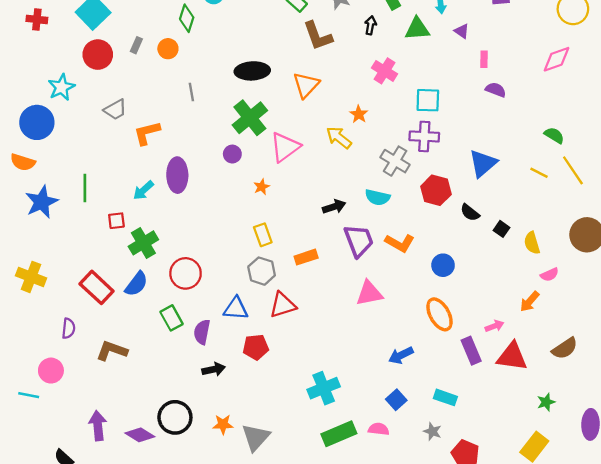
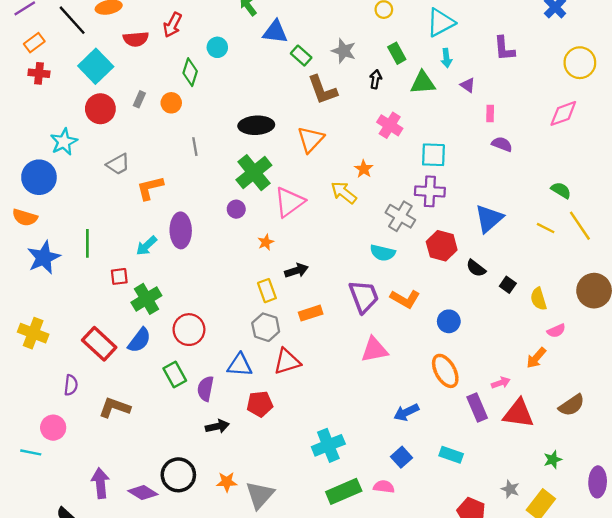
black arrow: (334, 207) -> (296, 271), moved
gray star: (432, 431) -> (510, 489), moved

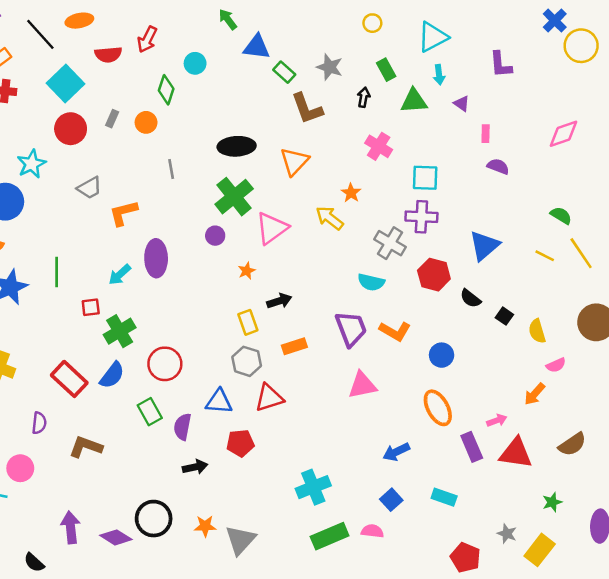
yellow circle: (580, 63) -> (581, 46), moved

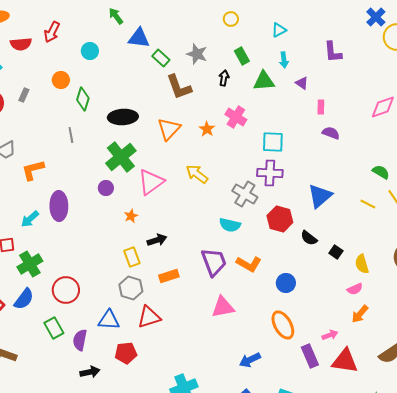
cyan triangle: (433, 37) -> (279, 30), size x0.6
green diamond: (166, 90) -> (83, 99), moved
orange circle: (146, 122) -> (61, 80), moved
orange star: (351, 193) -> (207, 129), moved
pink semicircle: (556, 365) -> (355, 289), moved

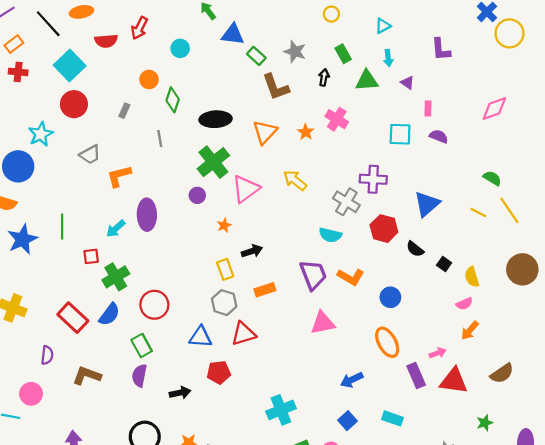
gray rectangle: (24, 95) -> (124, 111), moved
cyan square: (273, 142) -> (400, 134), moved
purple semicircle: (80, 340) -> (139, 376), moved

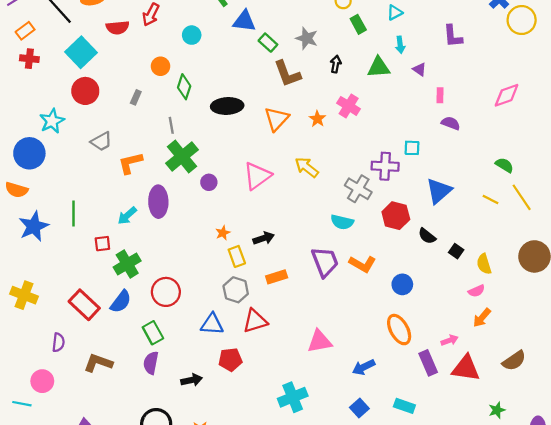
green rectangle: (343, 54) -> (358, 24), moved
cyan square: (400, 134) -> (412, 148), moved, size x0.7
green cross: (213, 162) -> (182, 157), moved
orange star: (224, 225) -> (223, 233), moved
pink triangle: (323, 323) -> (320, 341), moved

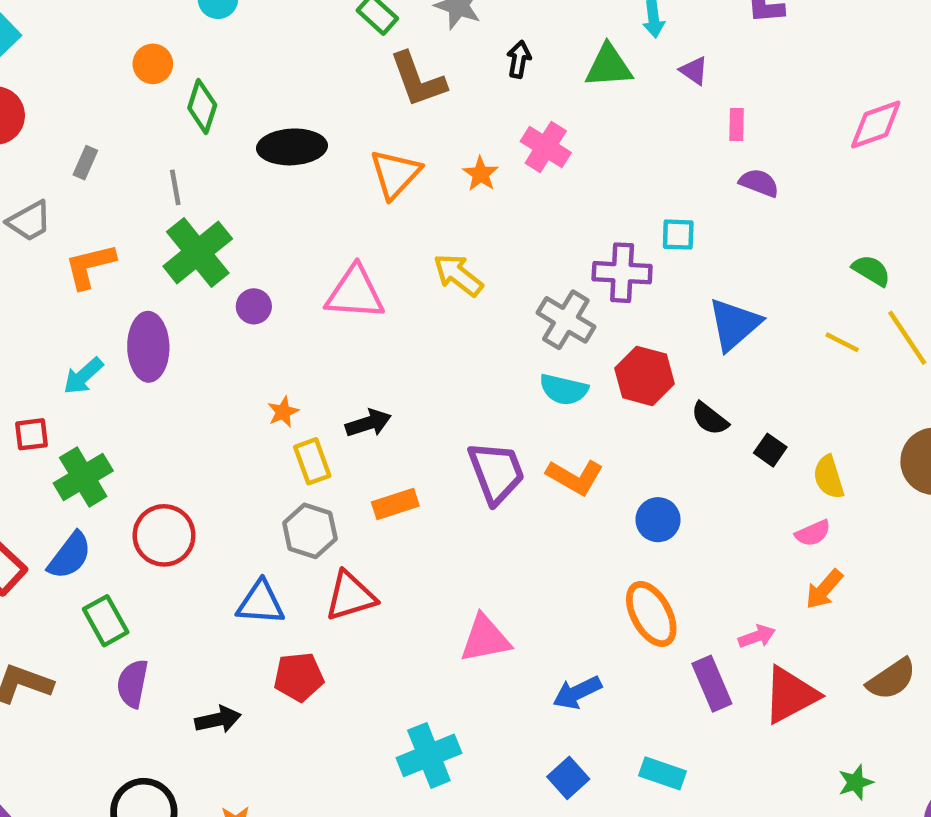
gray rectangle: (136, 97) -> (85, 163), moved
pink triangle: (257, 176) -> (355, 293), turned 40
cyan semicircle: (342, 222) -> (564, 389), moved
green rectangle: (153, 333) -> (106, 621), moved
red triangle: (466, 368) -> (790, 695), turned -36

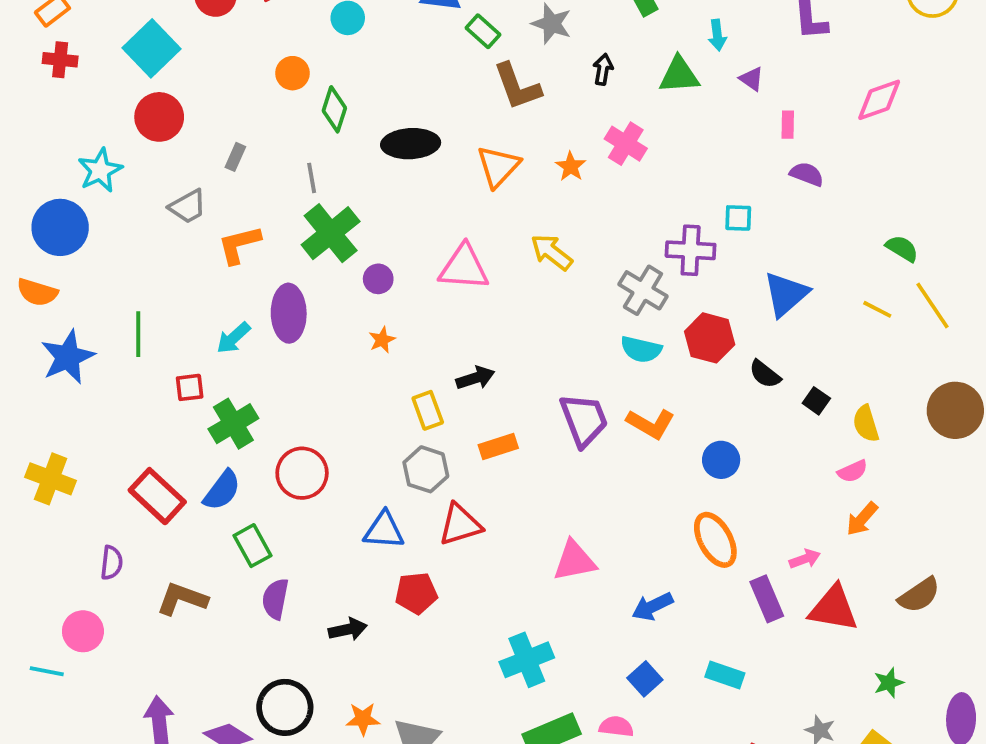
pink diamond: (876, 124) -> (879, 100), moved
orange star: (283, 412) -> (382, 340), moved
red triangle: (790, 695) -> (833, 608), turned 38

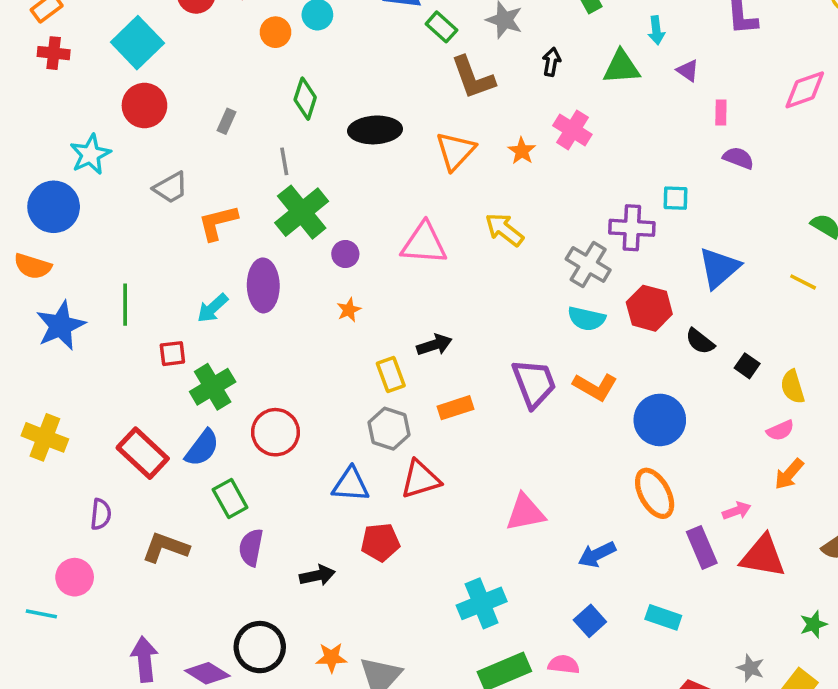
orange circle: (292, 73) -> (275, 32), moved
gray rectangle: (235, 157) -> (227, 121), moved
blue circle: (721, 460) -> (660, 420), size x1.5

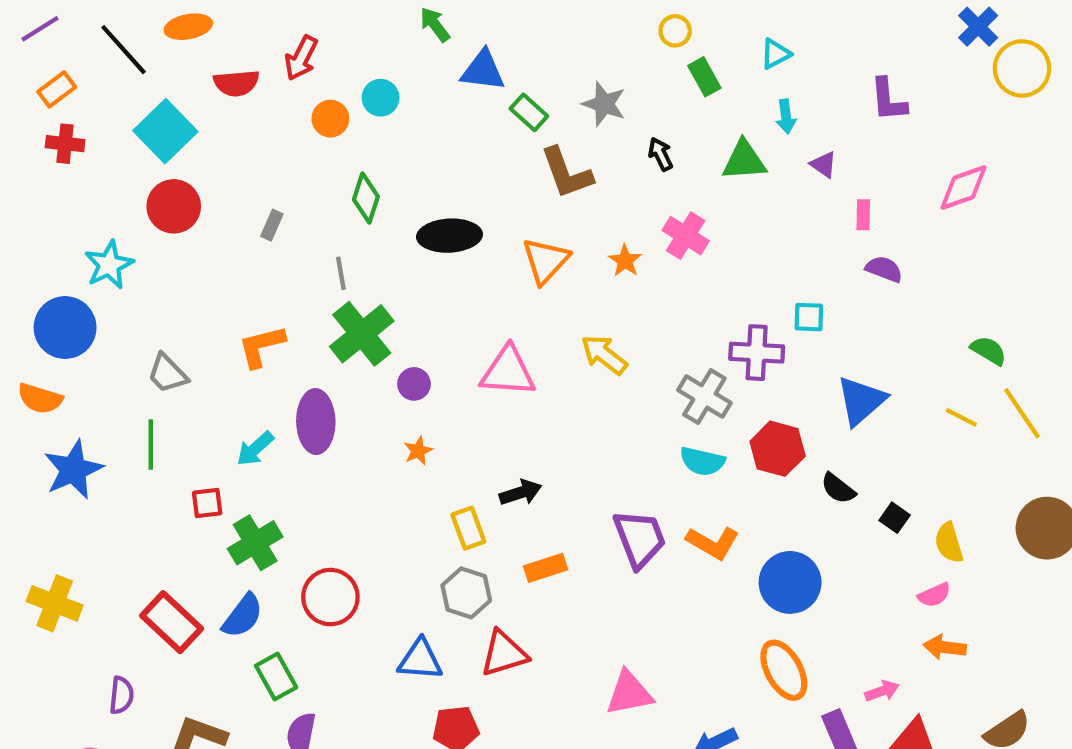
black arrow: (551, 62) -> (661, 154), turned -36
gray trapezoid: (171, 188) -> (167, 373), moved, turned 75
orange arrow: (789, 474) -> (945, 647), turned 56

